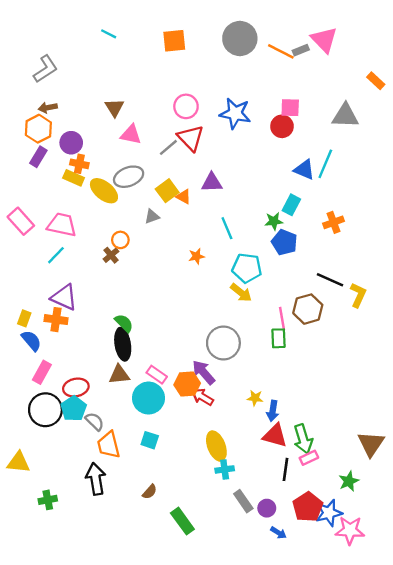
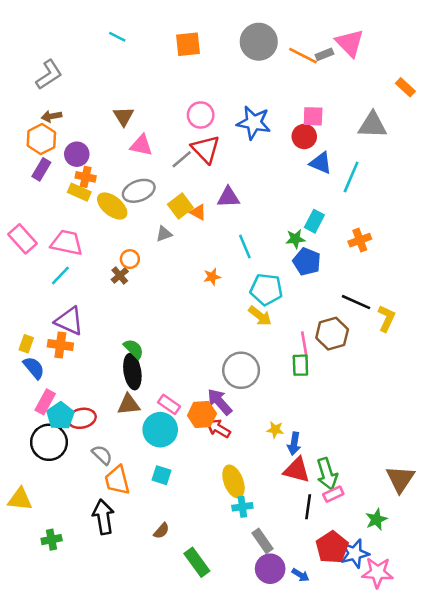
blue triangle: (304, 170) -> (321, 163), moved
cyan pentagon: (74, 409) -> (60, 416), moved
purple circle: (267, 508) -> (270, 569), moved, size x1.5

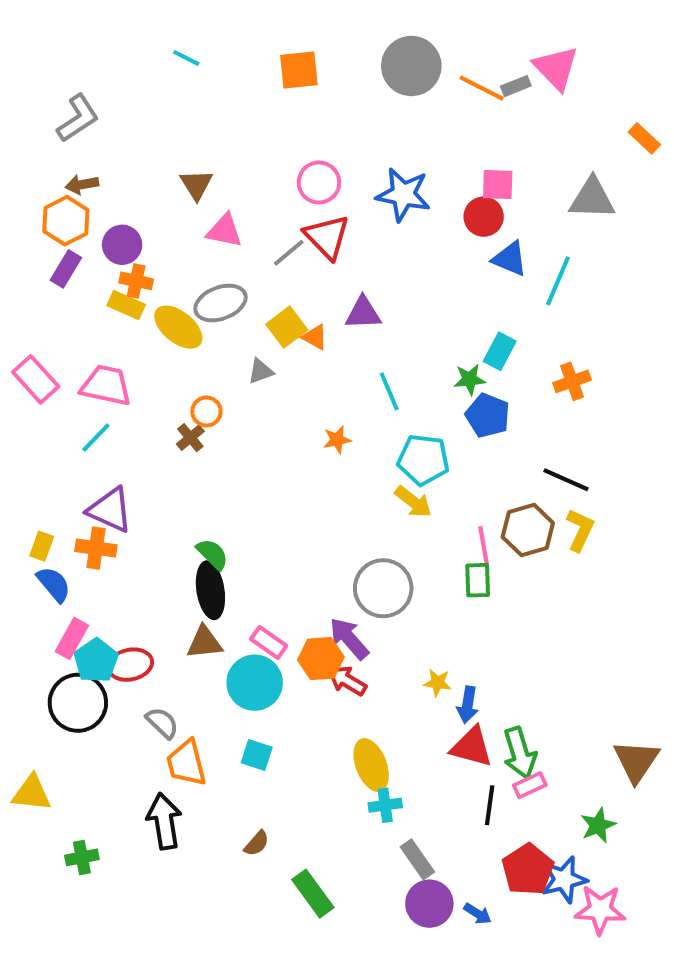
yellow L-shape: (386, 318) -> (580, 530), moved

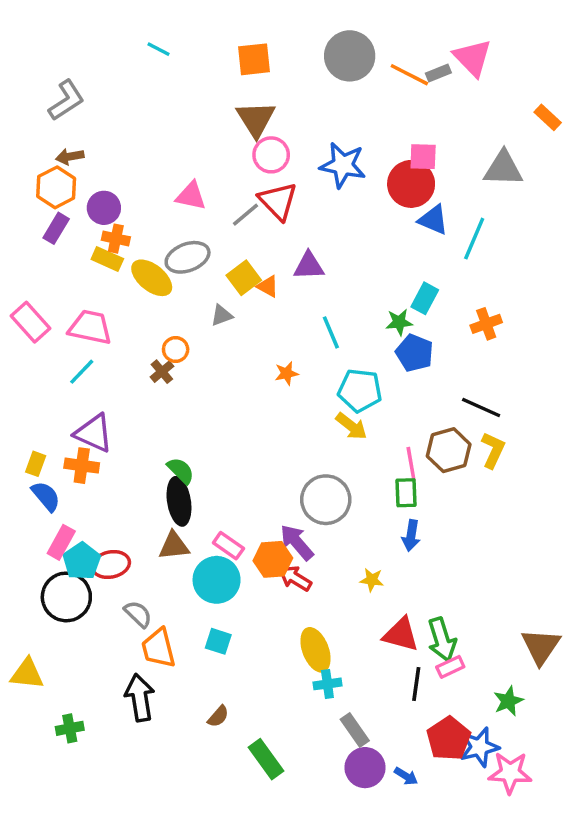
brown triangle: (196, 185) -> (256, 119), moved, size x1.4
red circle: (484, 217) -> (411, 184), size x1.4
blue arrow: (468, 705) -> (411, 535), moved

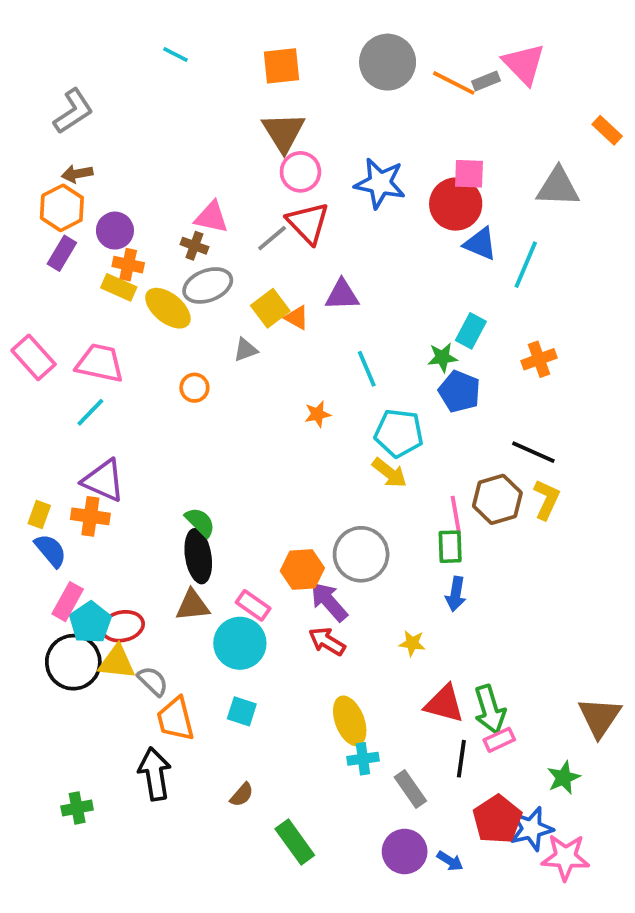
brown cross: (162, 372) -> (194, 246), moved, turned -30
orange hexagon: (273, 559) -> (302, 569), moved
yellow triangle: (27, 674) -> (117, 662), moved
gray rectangle: (355, 730) -> (410, 789), moved

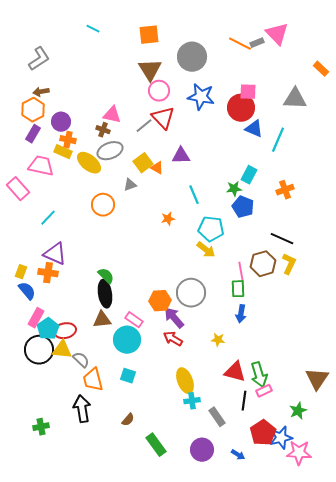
gray circle: (388, 62) -> (192, 57), moved
pink trapezoid: (100, 363) -> (41, 166), moved
orange circle: (194, 388) -> (103, 205), size x1.5
purple circle: (405, 851) -> (202, 450), moved

